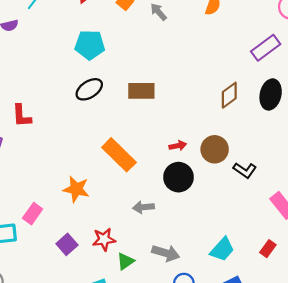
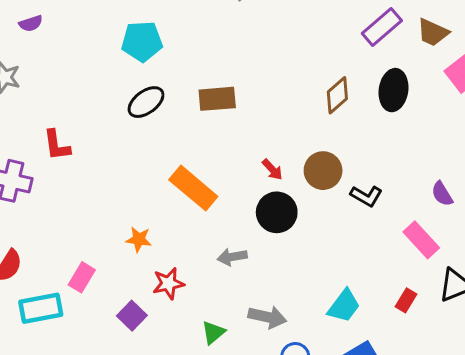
red arrow: (178, 146) -> (272, 169), turned 63
orange star: (76, 189) -> (139, 239), size x0.7
red star: (104, 239) -> (168, 283), moved

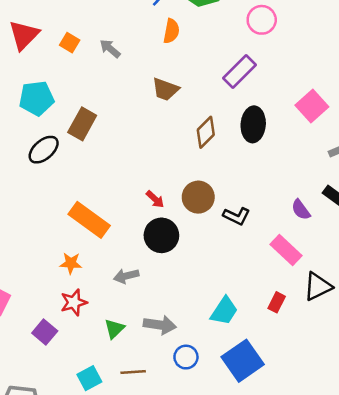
brown trapezoid: (433, 32) -> (165, 89), moved
brown rectangle: (217, 99) -> (82, 124), moved, turned -52
orange star: (139, 239) -> (71, 263), moved
green triangle: (213, 332) -> (114, 329), moved

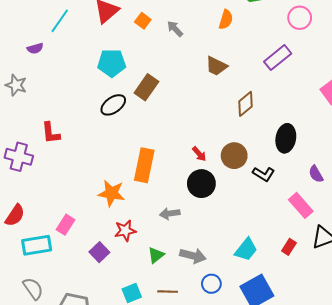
black ellipse: (253, 124) -> (286, 138), moved
orange rectangle: (89, 220) -> (144, 165), turned 60
orange star: (71, 263) -> (111, 193), moved, size x1.5

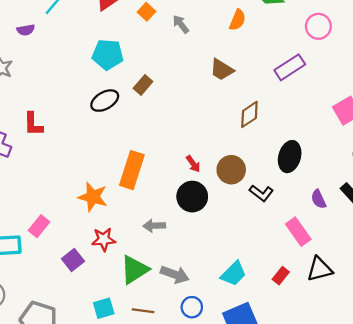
brown rectangle: (146, 87) -> (143, 85), size x0.7
green triangle: (156, 255) -> (134, 270), size x1.6

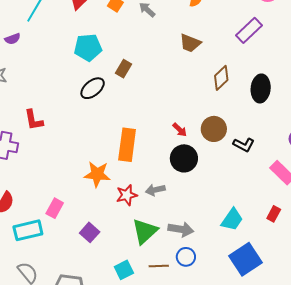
black ellipse: (290, 157) -> (261, 88), moved
red star: (104, 239) -> (127, 195), moved
blue circle: (192, 307) -> (186, 257), moved

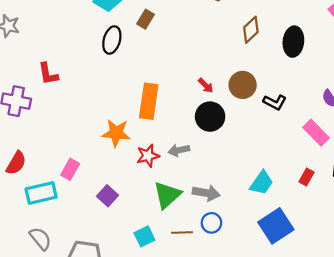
black ellipse: (93, 88) -> (112, 40), turned -35

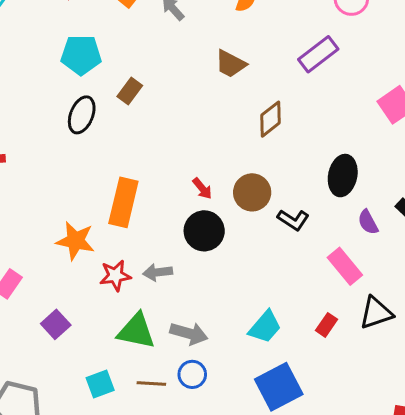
black ellipse: (293, 42) -> (343, 176), moved
green triangle: (167, 195) -> (136, 331), turned 48

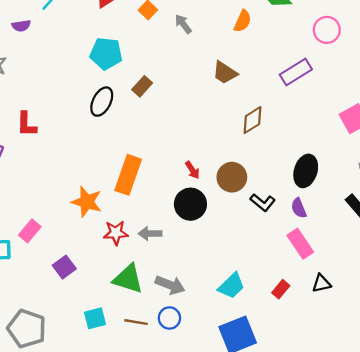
purple semicircle: (368, 222) -> (299, 208), moved
black triangle: (376, 313) -> (321, 283), size x0.7

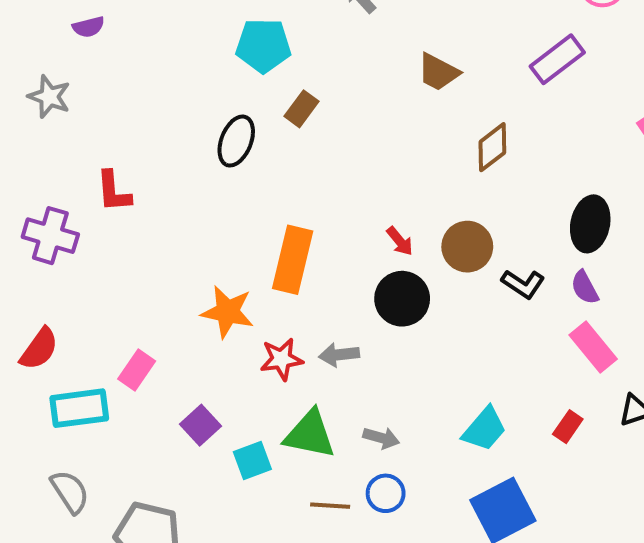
cyan pentagon: (106, 54) -> (263, 46), moved
gray arrow: (170, 285) -> (381, 438), size x0.7
cyan square: (95, 318) -> (252, 461), moved

